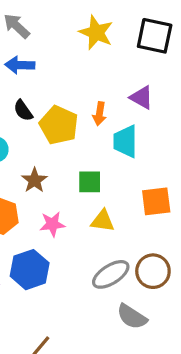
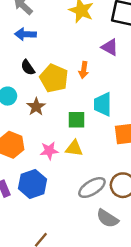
purple triangle: (142, 97) -> (110, 47), moved
cyan trapezoid: (125, 141) -> (103, 104), moved
brown star: (34, 180) -> (36, 107), moved
yellow triangle: (103, 221) -> (74, 148), moved

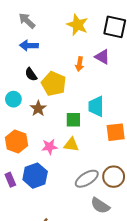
orange arrow: (84, 70) -> (80, 64), moved

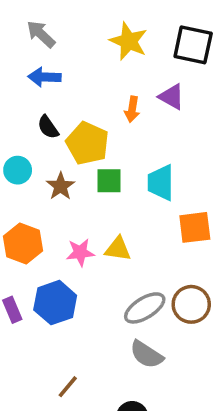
green square: (73, 120) -> (109, 181), moved
gray semicircle: (100, 206) -> (146, 354), moved

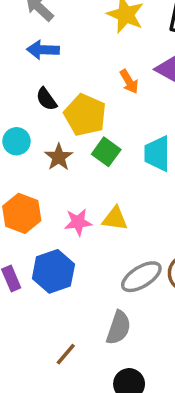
orange arrow: (132, 109) -> (129, 81), turned -40
green square: (109, 181) -> (106, 152), turned 36
gray semicircle: (146, 354) -> (119, 328), moved, turned -104

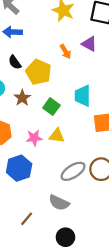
green square: (106, 152) -> (51, 107), moved
gray semicircle: (119, 328) -> (59, 203), turned 96

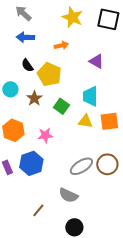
purple triangle: (89, 44) -> (96, 61), moved
orange arrow: (65, 51) -> (61, 45), moved, turned -72
yellow triangle: (57, 136) -> (85, 121), moved

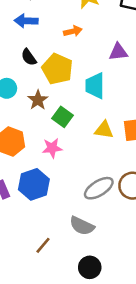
purple triangle: (96, 61) -> (118, 52), turned -35
cyan trapezoid: (90, 96) -> (95, 86), moved
green square: (61, 106) -> (62, 117), moved

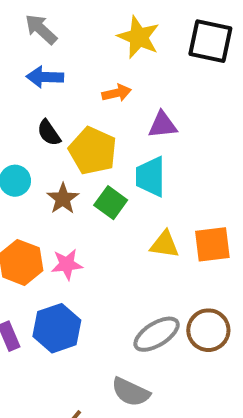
purple triangle: (118, 52) -> (163, 125), moved
green square: (62, 117) -> (111, 203), moved
pink star: (52, 148) -> (67, 264), moved

